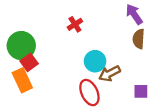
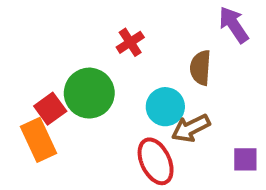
brown semicircle: (139, 39) -> (200, 68), moved
green circle: (21, 46) -> (89, 93), moved

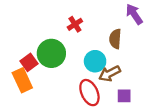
purple square: (245, 159) -> (124, 96), moved

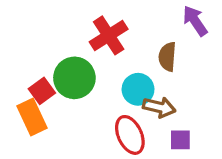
red cross: (75, 24) -> (109, 35), size x1.6
brown arrow: (110, 74) -> (159, 107), turned -140

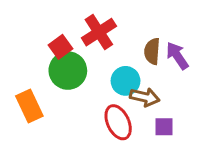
purple arrow: (195, 21) -> (177, 56), moved
red square: (42, 91) -> (60, 47), moved

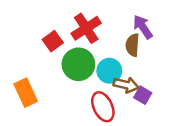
purple arrow: (177, 56) -> (143, 27), moved
green circle: (68, 71) -> (78, 64), moved
purple square: (164, 127) -> (143, 95), moved, turned 30

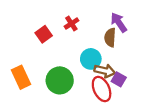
red cross: (86, 28) -> (71, 24), size x0.6
green circle: (78, 64) -> (60, 80), moved
red ellipse: (103, 107) -> (102, 89), moved

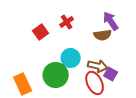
brown semicircle: (110, 37) -> (103, 35), turned -102
cyan circle: (91, 59) -> (71, 58), moved
orange rectangle: (21, 77) -> (23, 84), moved

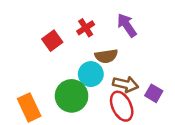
purple arrow: (111, 21) -> (127, 25), moved
brown semicircle: (103, 35) -> (106, 56), moved
purple square: (111, 74) -> (154, 93), moved

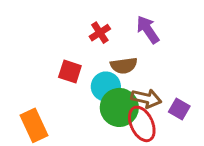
red square: (52, 41) -> (70, 72), moved, turned -36
green circle: (72, 96) -> (119, 107), moved

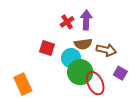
purple arrow: (148, 30) -> (86, 20), moved, turned 36
brown arrow: (146, 98) -> (106, 50), moved

